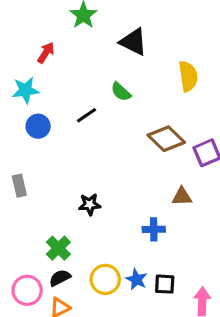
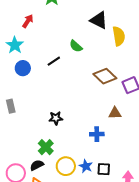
black triangle: (133, 42) -> (99, 20), moved
cyan star: (26, 90) -> (15, 45), turned -30
green cross: (58, 248) -> (46, 147), moved

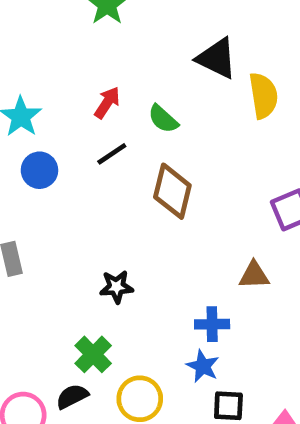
red arrow: (28, 21) -> (107, 103), moved
brown diamond: (105, 76) -> (172, 191), moved, turned 60
blue star: (86, 166) -> (203, 366), moved

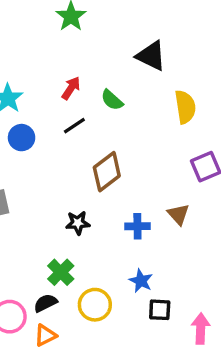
yellow semicircle: (263, 96) -> (185, 107), moved
brown diamond: (172, 191) -> (107, 172), moved, turned 39
brown triangle: (254, 275) -> (178, 214), turned 50
blue cross: (212, 324) -> (137, 226), moved

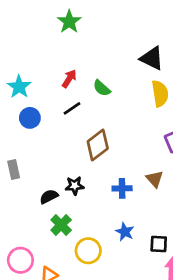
black triangle: (151, 56) -> (152, 58), moved
black semicircle: (45, 303) -> (49, 197), moved
black square: (160, 310) -> (159, 244), moved

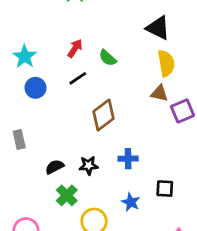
brown triangle: (155, 179) -> (159, 93), moved, turned -36
black star: (75, 186) -> (89, 165), moved
black square: (159, 244) -> (165, 189), moved

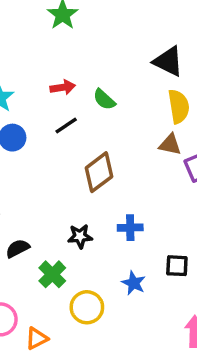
red arrow: (75, 48) -> (63, 87), turned 48
black semicircle: (55, 167) -> (18, 248), moved

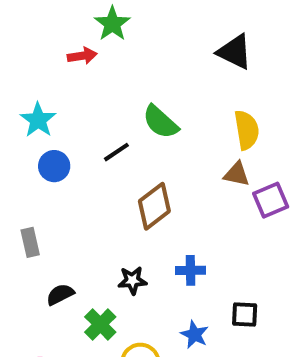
black triangle: (168, 61) -> (235, 52), moved
red arrow: (63, 87) -> (82, 56), moved
green semicircle: (104, 99) -> (160, 122), size x1.4

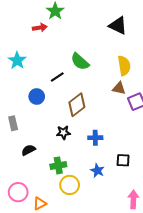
blue circle: (54, 166) -> (37, 97), moved
black star: (132, 280) -> (63, 133), moved
green cross: (100, 324) -> (58, 165), moved, turned 35

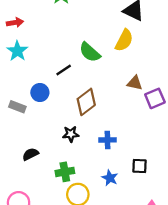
red arrow: (40, 28) -> (15, 23), moved
yellow semicircle: (124, 66) -> (124, 40), moved, turned 36
gray rectangle: (13, 123) -> (17, 107), moved, turned -56

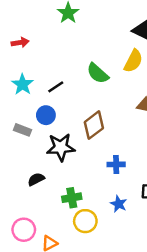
cyan star: (17, 51) -> (23, 84), moved
black line: (64, 70) -> (56, 87), moved
black star: (71, 134) -> (61, 147), moved, size x1.6

